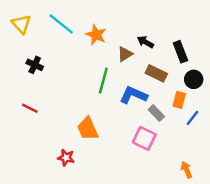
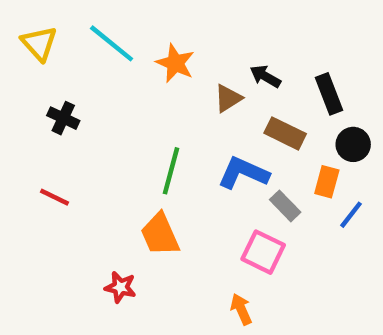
green line: (103, 81) -> (171, 171), moved
orange arrow: (186, 170) -> (241, 309), moved

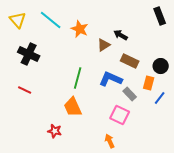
black rectangle: (329, 94) -> (160, 16), moved
black cross: (63, 118) -> (29, 54), size x1.5

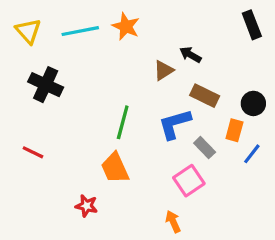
cyan line: (51, 20) -> (80, 31), turned -50
orange star: (80, 29) -> (126, 26), moved
blue L-shape: (111, 79) -> (175, 124), turned -40
red line: (25, 90) -> (33, 152), moved
pink square: (120, 115) -> (189, 181), turned 30

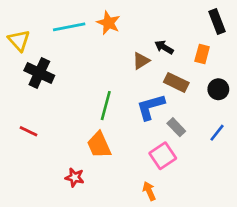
yellow triangle: (28, 31) -> (19, 40), moved
orange rectangle: (234, 130) -> (202, 54), moved

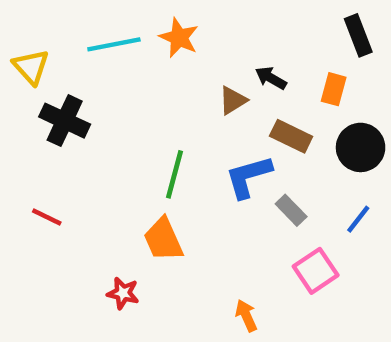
black circle: (218, 89) -> (361, 147), size x1.4
pink square: (163, 156) -> (316, 271), moved

